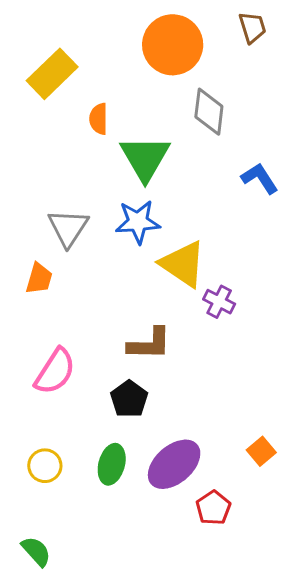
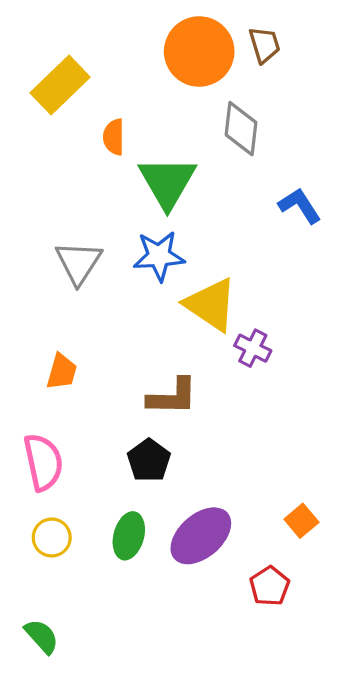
brown trapezoid: (252, 27) -> (265, 45), moved
orange trapezoid: (39, 278) -> (62, 372), moved
pink semicircle: (55, 371) -> (43, 462), moved, turned -45
red pentagon: (213, 508) -> (270, 586), moved

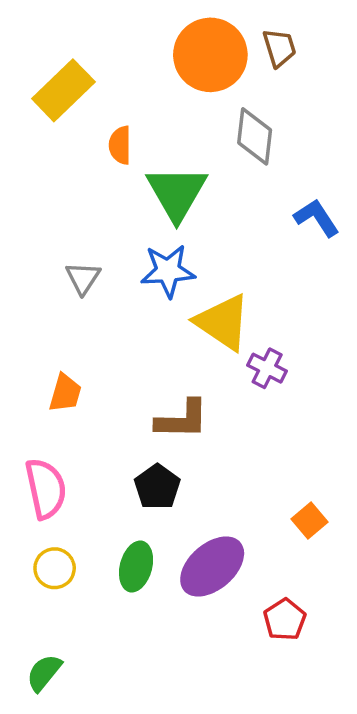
gray triangle: (79, 263) -> (83, 278), size x0.7
orange square: (301, 521) -> (310, 520), moved
green semicircle: (42, 636) -> (44, 673), turned -99

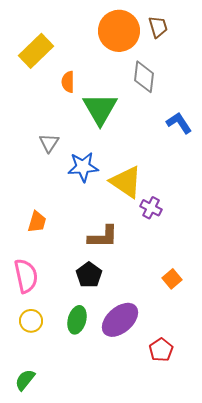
blue star: (168, 271) -> (83, 167), moved
gray triangle: (83, 278) -> (49, 143), moved
orange square: (310, 520) -> (172, 279), moved

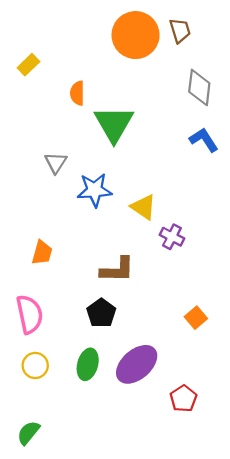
yellow rectangle: (36, 51) -> (28, 65), moved, size x0.6
gray diamond: (144, 77) -> (199, 87), moved
yellow triangle: (126, 182) -> (143, 207), size x0.7

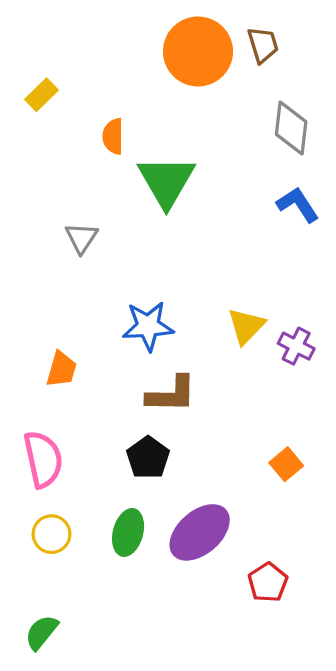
blue star: (94, 190) -> (148, 326), moved
yellow triangle: (143, 207) -> (246, 326), moved, turned 40
purple cross: (172, 237) -> (296, 346), moved

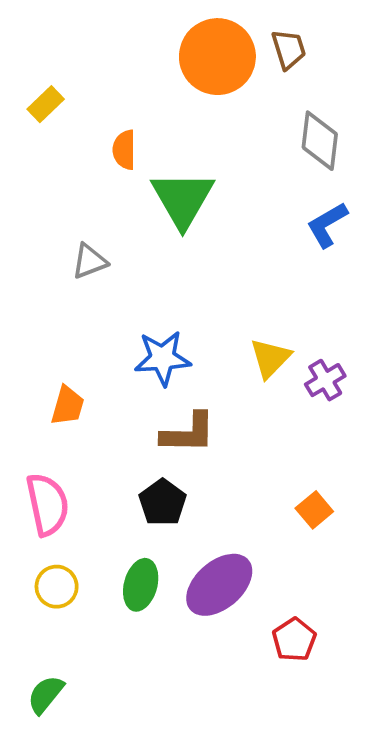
blue L-shape: (298, 205) -> (327, 225), turned -87
gray triangle: (81, 238) -> (89, 261), turned 36
purple cross: (296, 346) -> (325, 380), turned 32

